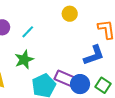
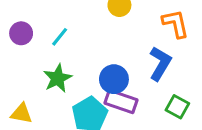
blue L-shape: (94, 55) -> (160, 63), turned -35
blue circle: (80, 84) -> (114, 79), moved

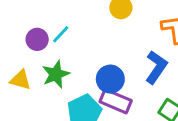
purple circle: (21, 33) -> (37, 39), moved
yellow triangle: (21, 113) -> (21, 80), moved

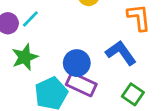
blue L-shape: (156, 67) -> (121, 53), turned -72

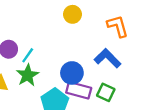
cyan line: (30, 19) -> (28, 55), moved
green square: (133, 94) -> (106, 92), moved

